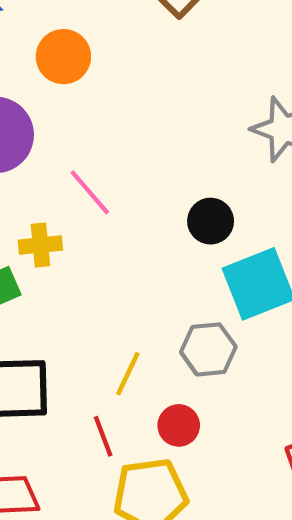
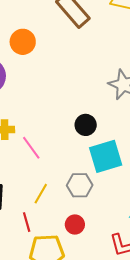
pink line: (90, 192) -> (31, 148), moved
red circle: (179, 425) -> (75, 225), moved

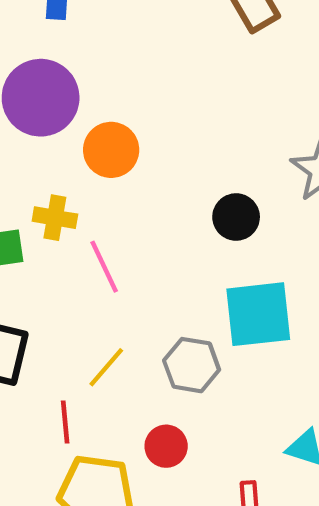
orange circle: (23, 42) -> (111, 150), moved
black circle: (86, 125) -> (236, 217), moved

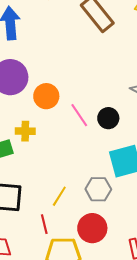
pink line: (104, 267) -> (79, 115), moved
red circle: (166, 446) -> (92, 228), size x1.5

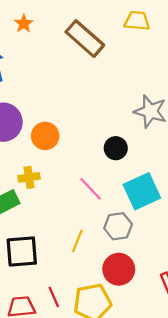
pink line: (79, 115) -> (91, 189), moved
red line: (44, 224) -> (54, 297), moved

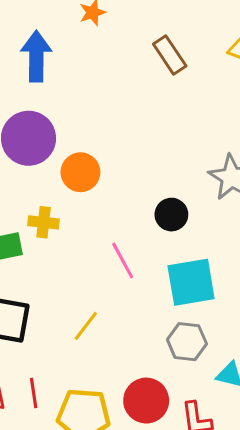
brown rectangle: (85, 39) -> (170, 55), size x0.7
gray hexagon: (118, 226) -> (187, 342), moved
red circle: (119, 269) -> (146, 401), moved

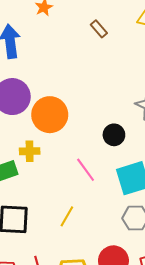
brown rectangle: (170, 55) -> (99, 29), size x0.7
orange circle: (80, 172) -> (50, 115), size x1.4

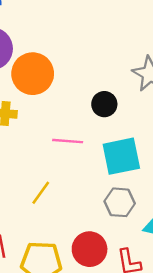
pink line: (86, 170) -> (68, 141), turned -55

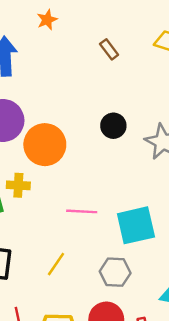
black circle: (104, 104) -> (113, 126), moved
gray hexagon: (120, 202) -> (115, 272), moved

